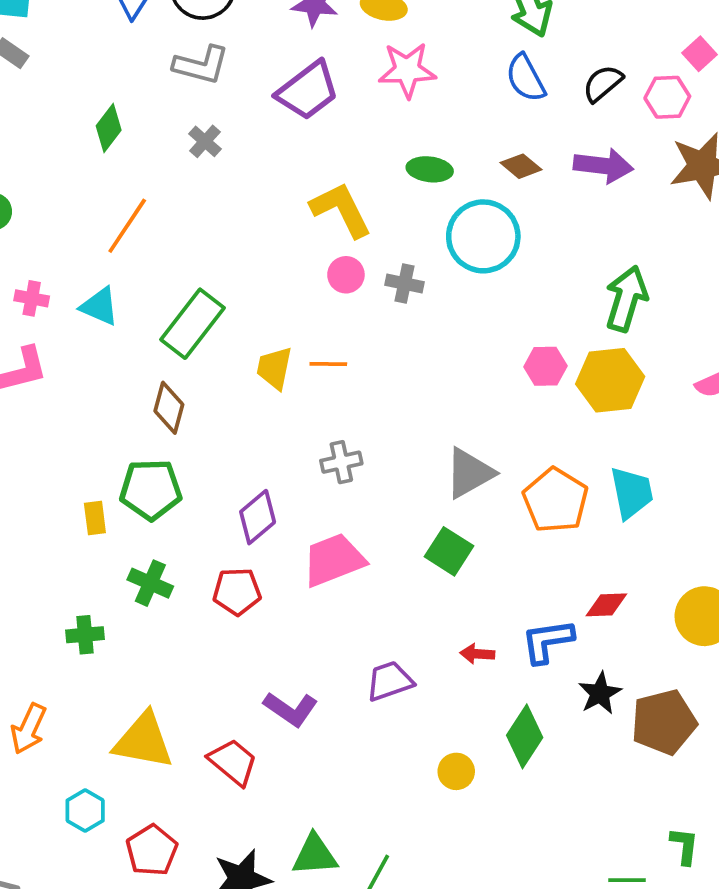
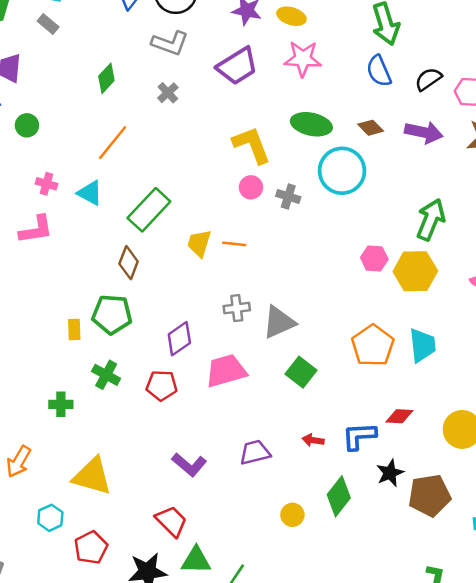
green ellipse: (430, 169) -> (311, 124), size x1.4
gray triangle: (469, 473) -> (279, 322), moved
red trapezoid: (233, 762) -> (171, 521), moved

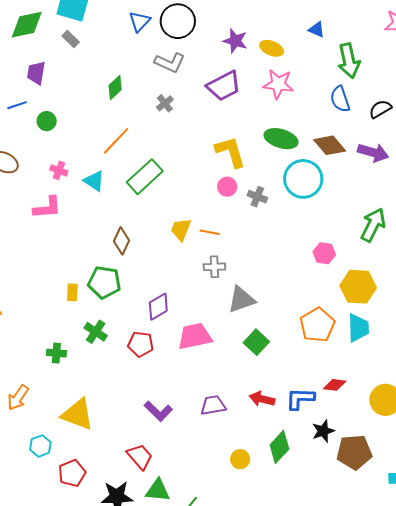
brown diamond: (371, 128) -> (330, 145), size x1.5
green rectangle: (149, 210) -> (145, 177), moved
yellow hexagon: (415, 271) -> (358, 287), moved
gray cross: (237, 308) -> (214, 267), moved
red arrow: (313, 440) -> (262, 399), size x1.4

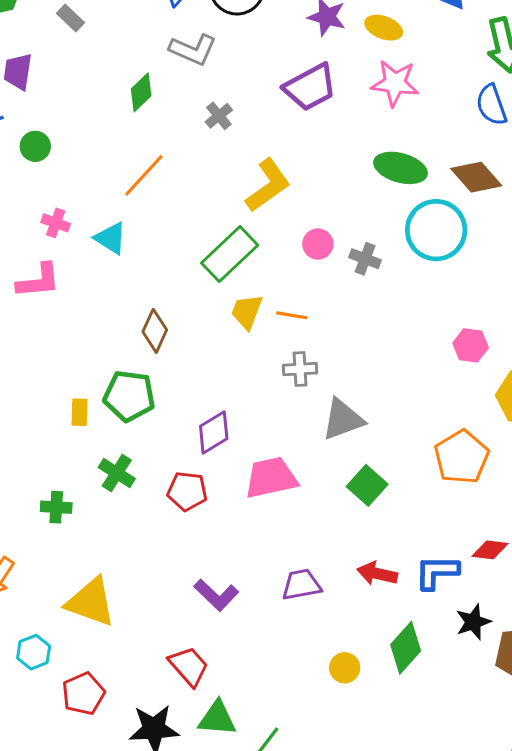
gray L-shape: (170, 63) -> (193, 50), moved
yellow L-shape: (231, 152) -> (268, 185), moved, turned 72
green rectangle: (145, 177) -> (230, 254), moved

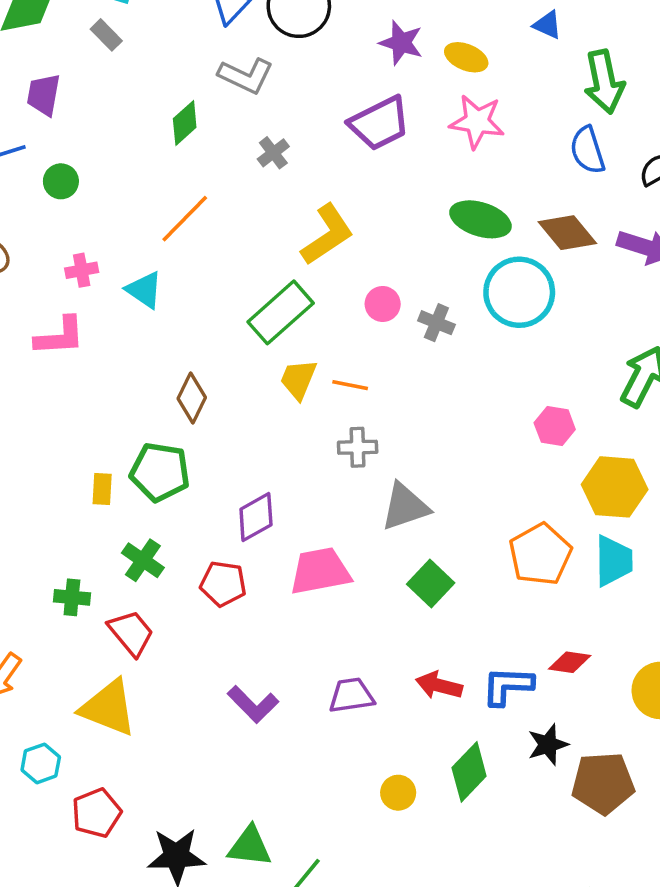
pink cross: (56, 223) -> (82, 270), turned -32
red trapezoid: (189, 666) -> (131, 633), moved

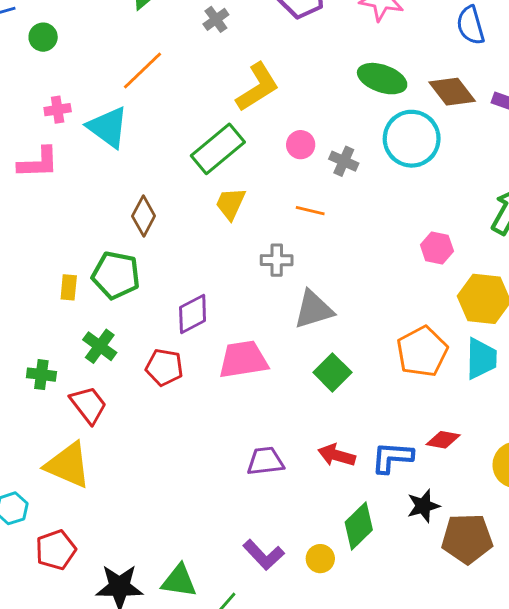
cyan triangle: (144, 290) -> (108, 127), size x1.4
orange line: (350, 385) -> (310, 211), moved
purple L-shape: (253, 704) -> (264, 555), moved
yellow circle: (398, 793) -> (320, 559), moved

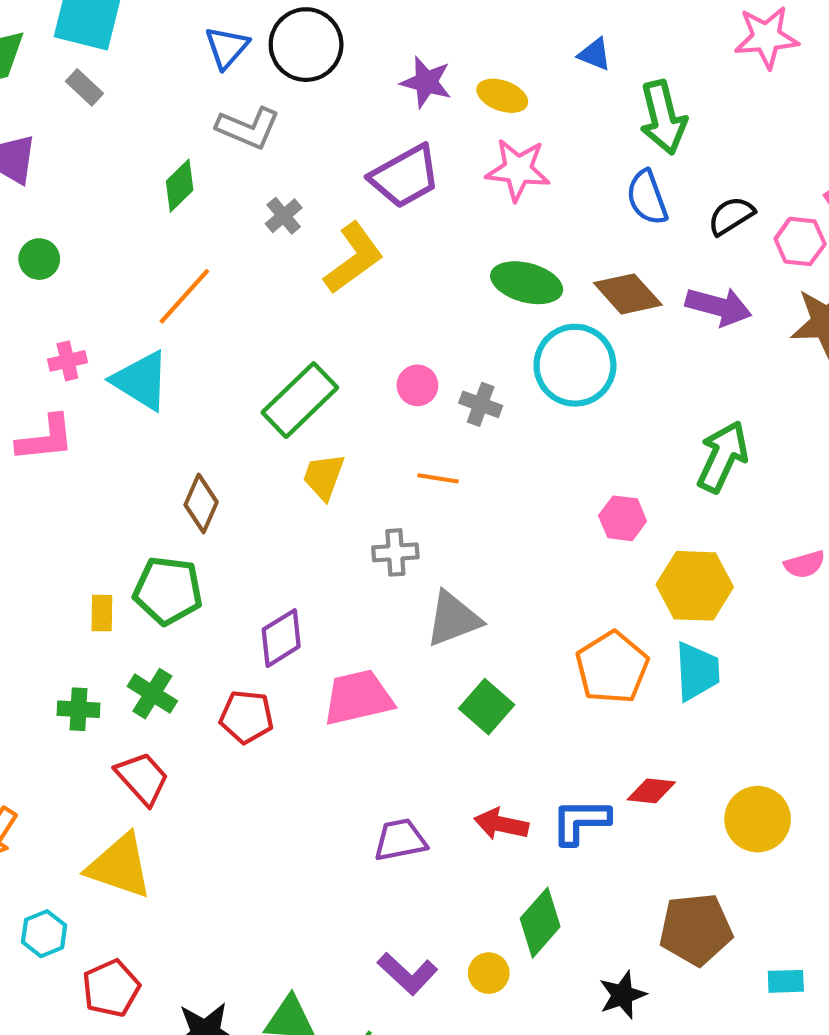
yellow L-shape: (258, 87) -> (354, 258), moved
green cross: (41, 375) -> (78, 709), moved
black star: (423, 506) -> (622, 995), moved

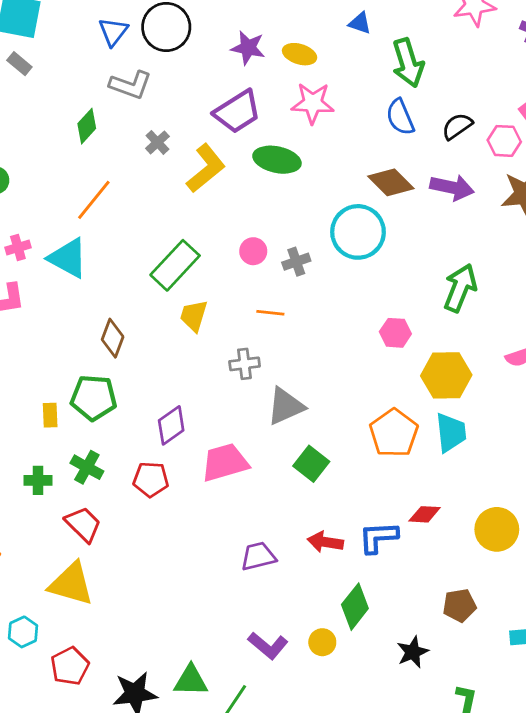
green ellipse: (527, 283) -> (277, 160), moved
gray cross: (481, 404) -> (296, 262), turned -36
brown pentagon: (696, 929) -> (459, 605), size x0.7

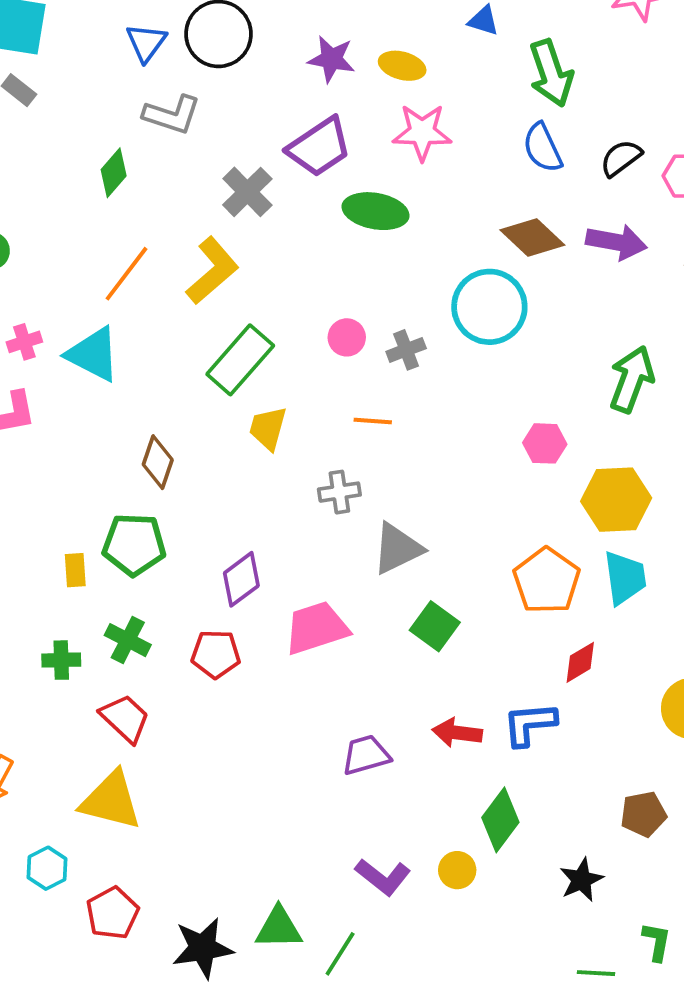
gray cross: (157, 142) -> (247, 192), moved, size x1.5
yellow L-shape: (206, 168) -> (212, 271), moved
red diamond: (425, 514) -> (580, 662), moved, turned -32

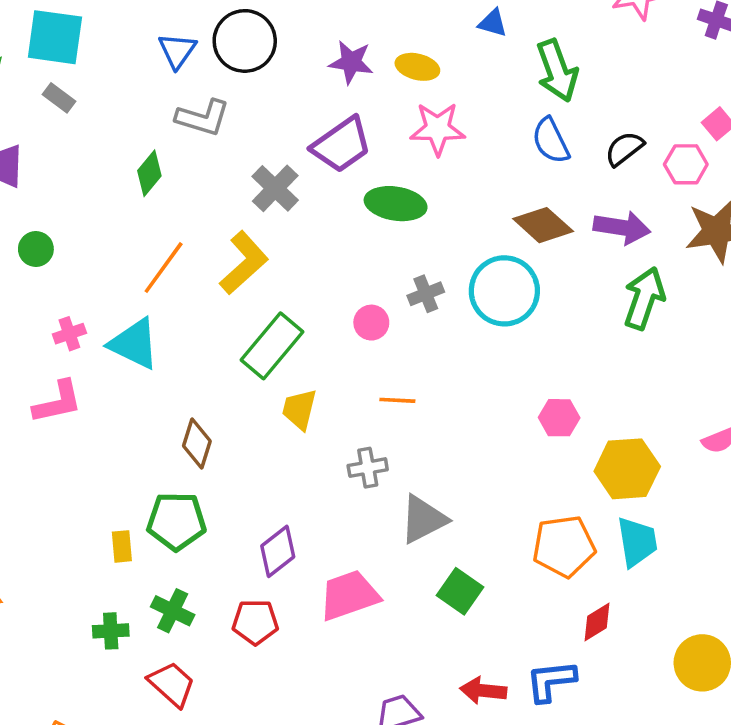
gray cross: (406, 350) -> (426, 294), moved
green arrow: (632, 379) -> (644, 298), moved
orange pentagon: (547, 581) -> (564, 546), turned 30

